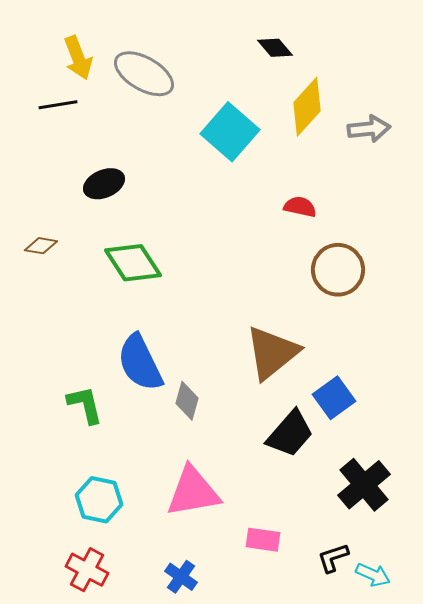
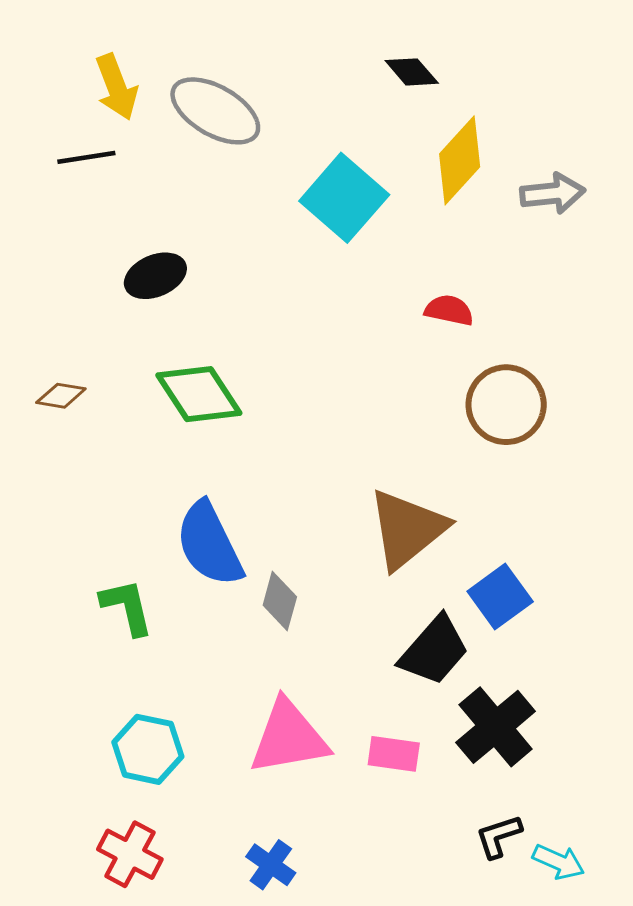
brown diamond: (41, 246) -> (61, 396), moved
black cross: (364, 485) -> (496, 727), moved
pink rectangle: (263, 540) -> (394, 754), moved

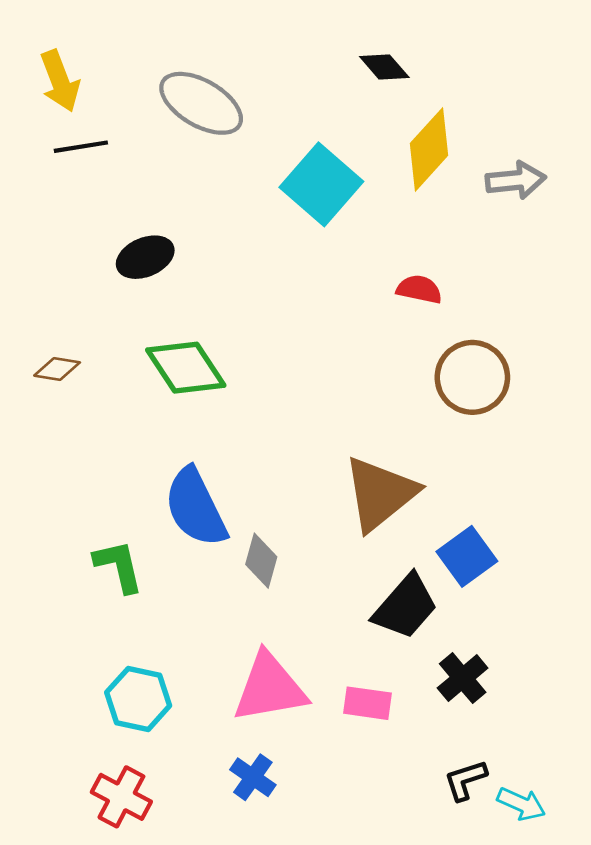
yellow arrow: (116, 87) -> (60, 81), moved
black cross: (496, 727) -> (463, 678), size x0.7
blue cross: (271, 865) -> (253, 777), moved

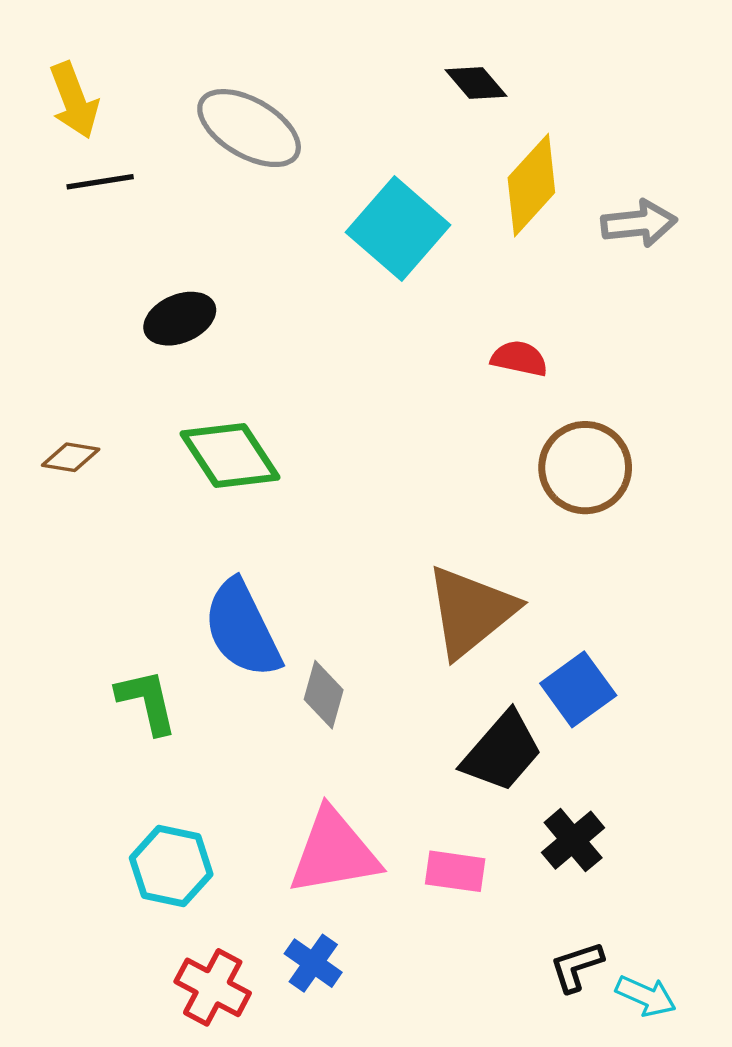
red cross: (121, 797) -> (213, 987), moved

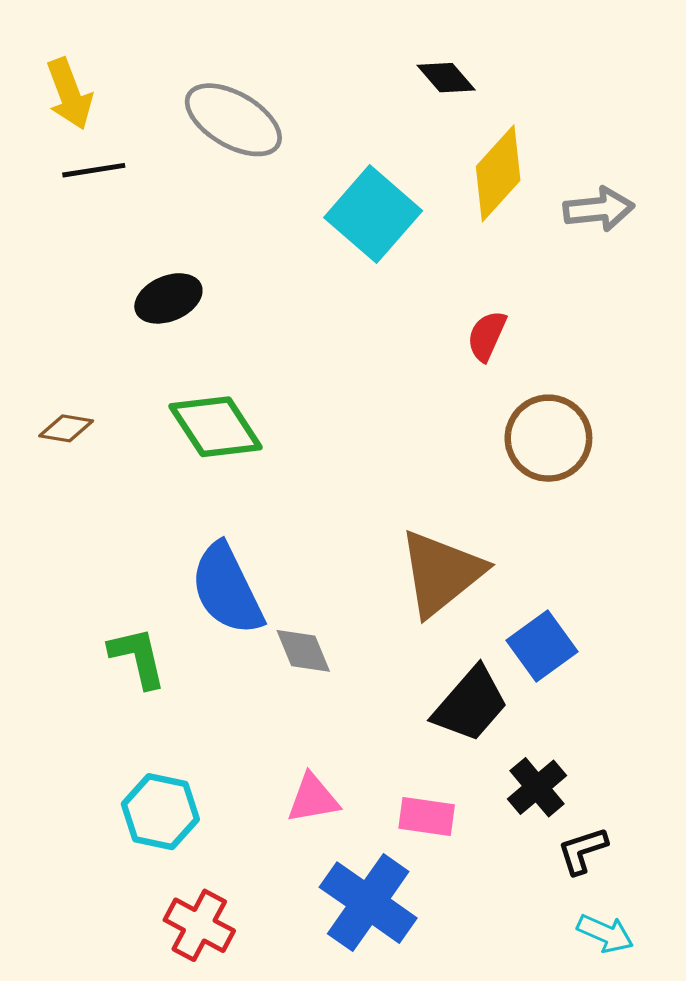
red semicircle: (519, 358) -> (487, 336), turned -78
gray diamond: (324, 695) -> (303, 651), turned -38
pink triangle: (334, 852) -> (313, 799), size x0.6
blue cross: (313, 963) -> (368, 903), moved, size x1.8
black L-shape: (576, 967) -> (583, 851), moved

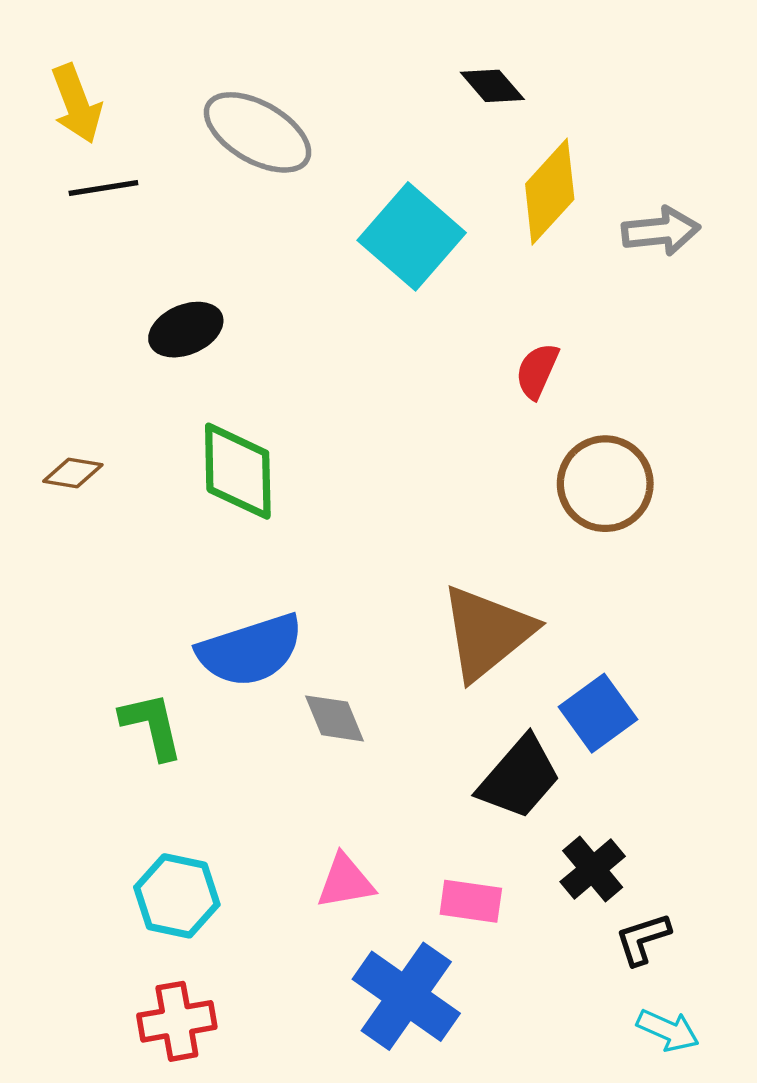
green diamond: (216, 427) -> (238, 471), turned 32
blue semicircle: (227, 589) -> (250, 650), turned -82
red cross: (199, 925) -> (177, 1021), moved, turned -38

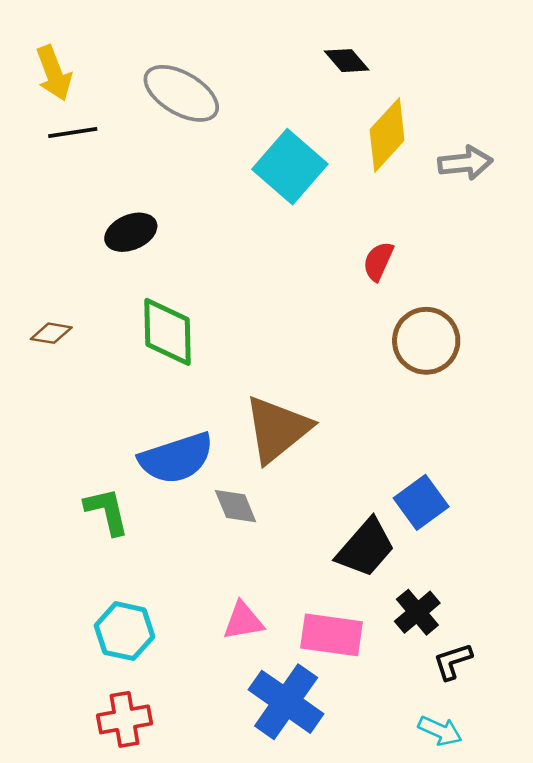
brown triangle: (487, 632) -> (277, 429), moved
pink rectangle: (471, 901) -> (332, 635), size x1.4
cyan arrow: (668, 1030) -> (440, 731), moved

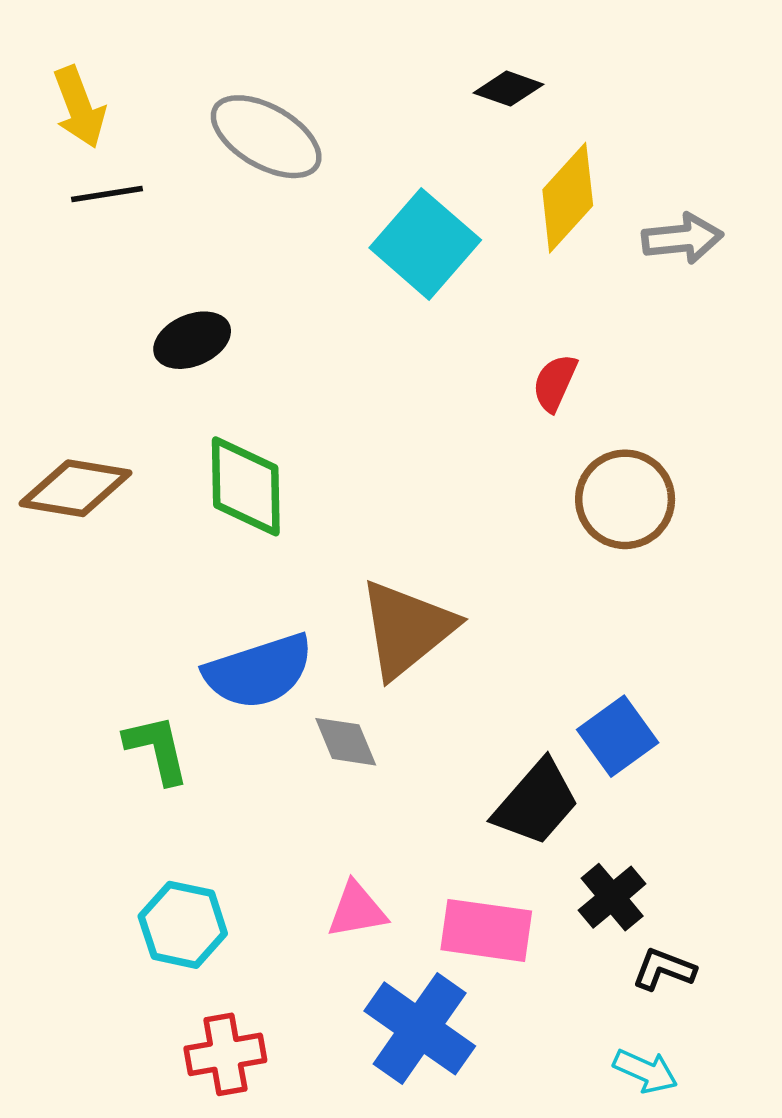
black diamond: (347, 61) -> (508, 89), turned -30
brown diamond: (51, 333) -> (76, 488), size x1.8
black L-shape: (453, 661) -> (664, 969), turned 39
red cross: (125, 719) -> (225, 1054), moved

